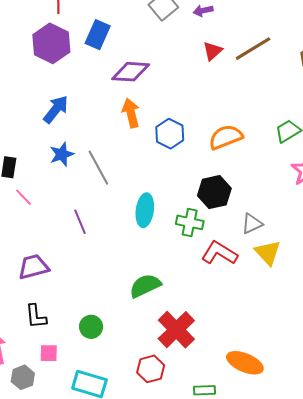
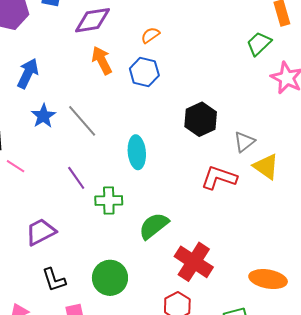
orange semicircle: (226, 137) -> (150, 35), moved, size x0.6
green cross: (190, 222) -> (109, 200), moved
green circle: (91, 327) -> (110, 278), size x1.5

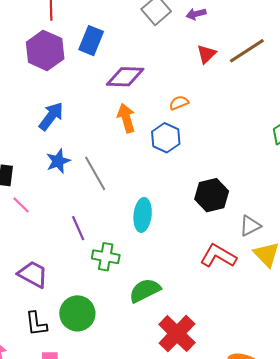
purple trapezoid: (41, 232) -> (33, 274), turned 44
green circle: (110, 278) -> (77, 313), moved

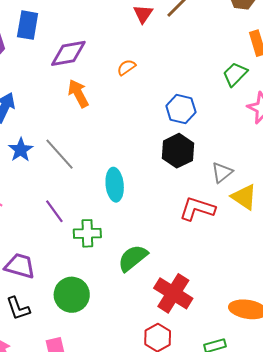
blue hexagon: (166, 138) -> (181, 109), moved
black L-shape: (36, 324) -> (18, 308), moved

